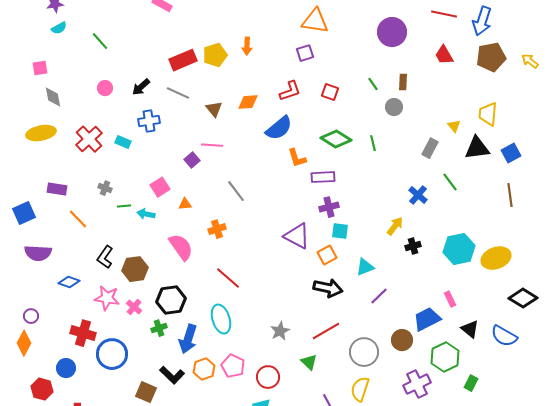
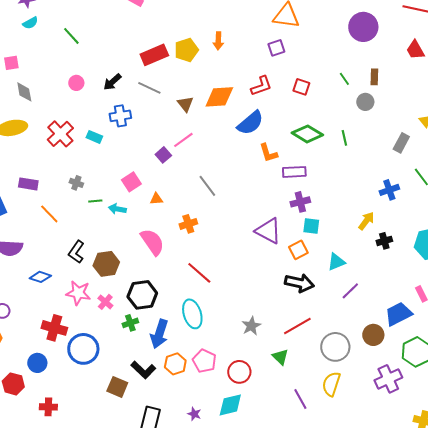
orange diamond: (248, 102) -> (219, 97), size x1.4
pink line: (212, 145) -> (183, 140), turned -40
blue cross: (418, 195) -> (389, 190), turned 30

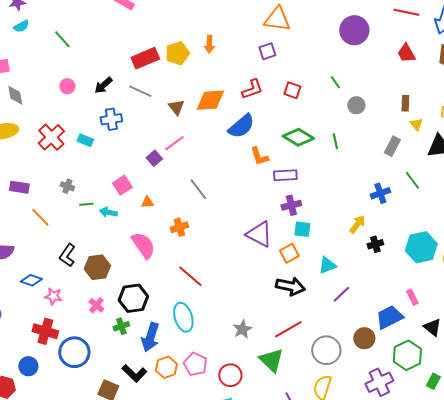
brown rectangle: (374, 77) -> (405, 103), moved
pink star: (78, 293) -> (53, 296), moved, size x0.7
green triangle: (280, 357) -> (271, 360), size x1.5

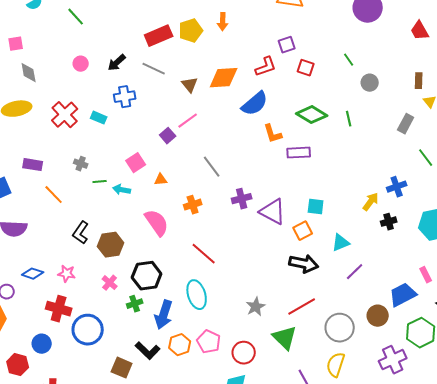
purple square: (267, 51) -> (287, 45), moved
blue cross: (380, 193) -> (397, 187), moved
purple cross: (291, 205) -> (242, 199), moved
blue diamond: (31, 280) -> (33, 274), moved

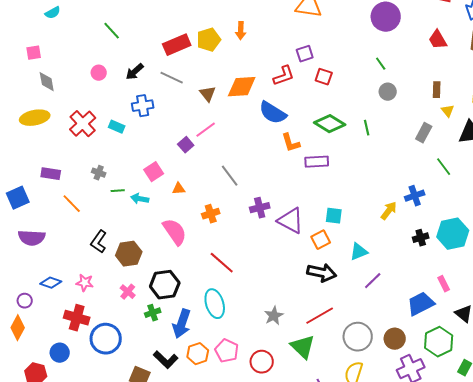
green line: (76, 17) -> (112, 31), moved
green line: (349, 60) -> (381, 64), moved
blue semicircle: (255, 104) -> (273, 113), turned 72
black cross: (389, 222) -> (421, 238), moved
brown circle: (378, 316) -> (395, 339), moved

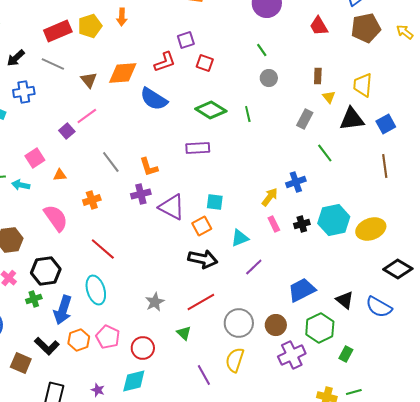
orange L-shape: (291, 143) -> (149, 167), moved
pink rectangle: (444, 284) -> (274, 224), moved
green triangle: (303, 347) -> (184, 333), size x0.6

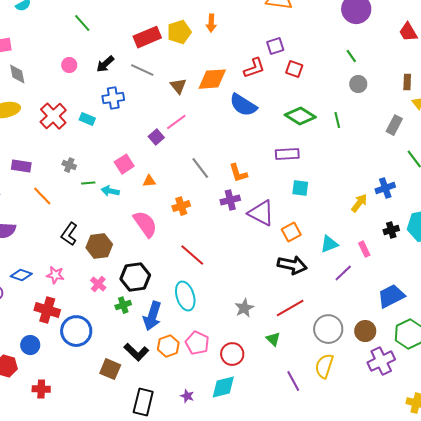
cyan square: (215, 202) -> (300, 188), moved
pink rectangle: (274, 224) -> (364, 249), moved

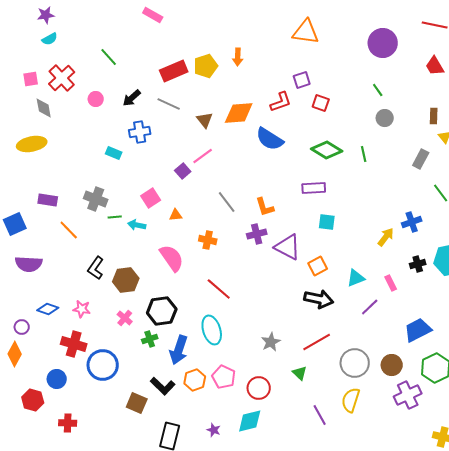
red cross: (53, 116) -> (62, 78), moved
gray cross: (69, 165) -> (96, 199), size x1.6
orange cross: (181, 206) -> (208, 240), turned 30

